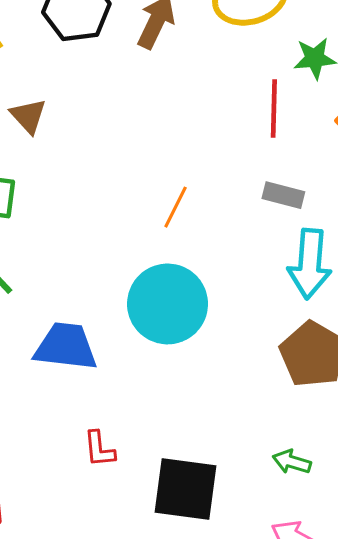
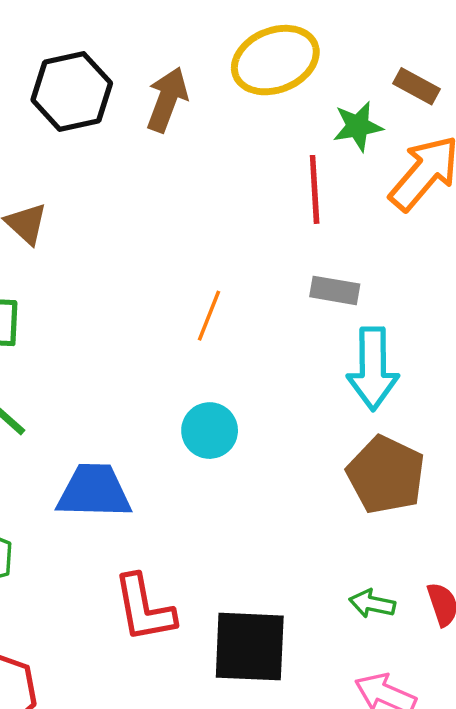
cyan circle: (168, 304) -> (210, 431), size x0.6
red L-shape: (99, 449) -> (144, 608), size x1.6

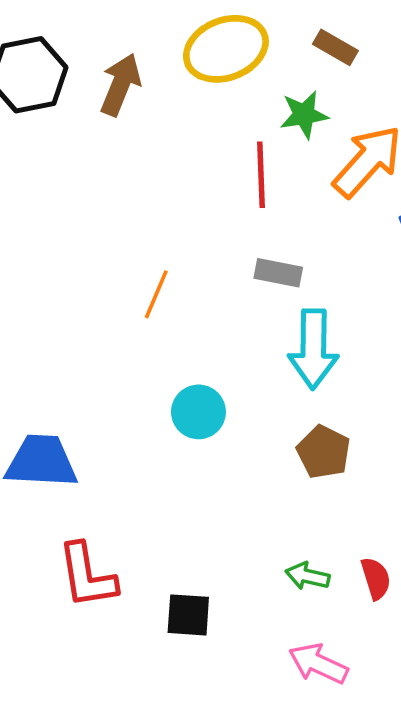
brown rectangle: (416, 86) -> (335, 47), moved
cyan circle: (210, 431) -> (198, 412), moved
brown pentagon: (386, 475) -> (324, 452), size x0.7
black square: (250, 647) -> (188, 615), size x0.6

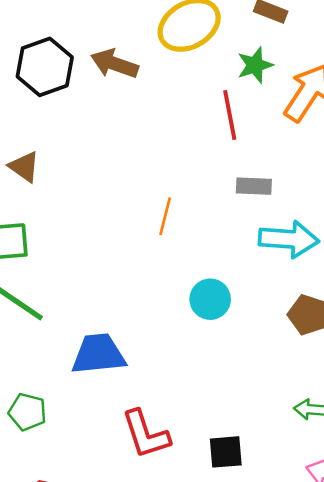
brown arrow: (120, 85) -> (114, 64), turned -84
cyan arrow: (313, 349) -> (289, 239), turned -78

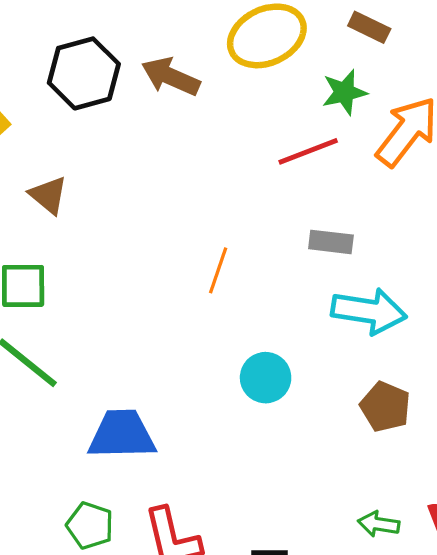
red line: (230, 115) -> (308, 151), turned 75
green pentagon: (27, 412) -> (90, 526), moved

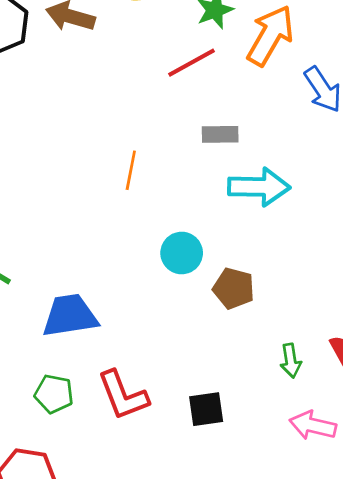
brown pentagon: (385, 407) -> (234, 288), moved
green arrow: (379, 524) -> (291, 361), turned -100

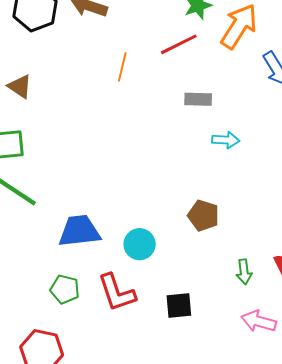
orange line: (131, 170) -> (122, 67), moved
cyan arrow: (259, 187) -> (226, 140), size x0.6
cyan circle: (182, 253) -> (140, 244), moved

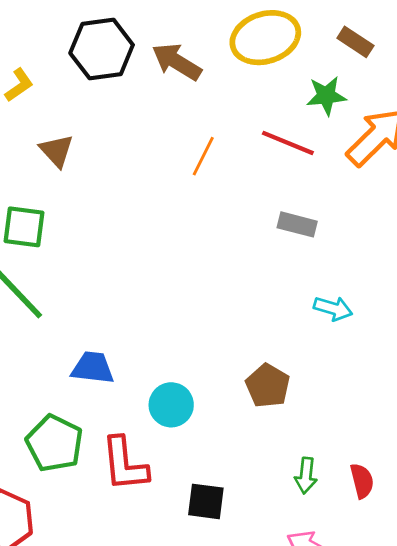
red line: (179, 44) -> (288, 143), turned 36
cyan arrow: (226, 140) -> (333, 308), moved
blue trapezoid: (79, 231) -> (93, 368), size x0.7
green pentagon: (65, 289) -> (54, 443), size x1.4

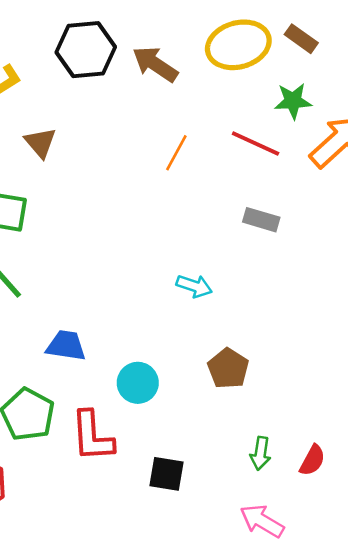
brown rectangle: (355, 42) -> (301, 39), moved
cyan arrow: (333, 308) -> (194, 286), moved
red semicircle: (362, 481) -> (312, 460), turned 40

